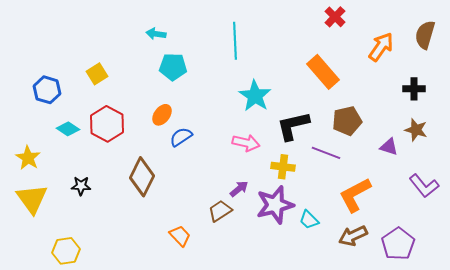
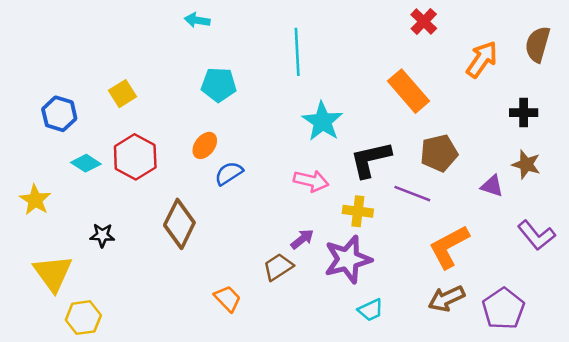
cyan arrow: (156, 34) -> (197, 20), moved
yellow triangle: (32, 199) -> (53, 273), moved
cyan trapezoid: (309, 220) -> (371, 310), moved, turned -70

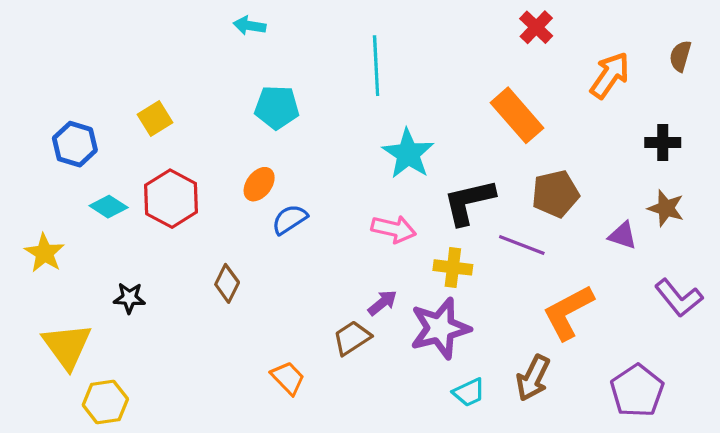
brown semicircle: (538, 44) -> (680, 56), size x0.7
brown diamond: (179, 224) -> (227, 283), size x0.6
brown arrow: (446, 299) -> (533, 378), moved, turned -39

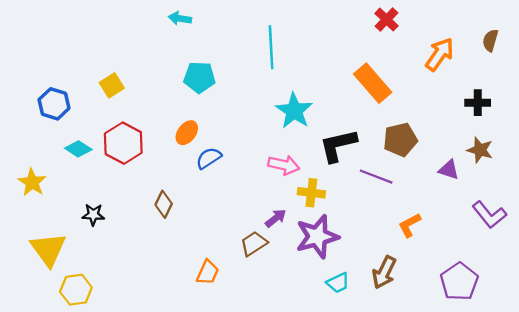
yellow cross: (453, 267) -> (311, 193), moved
orange L-shape: (568, 312) -> (410, 225), size x0.6
orange trapezoid: (288, 378) -> (208, 272), turned 68

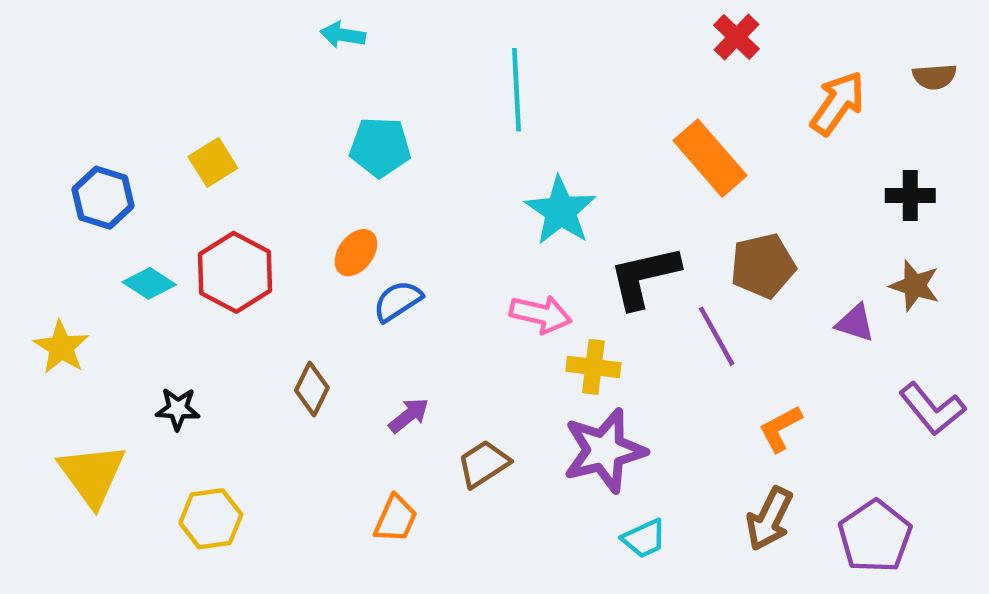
brown semicircle: (490, 40) -> (934, 77), turned -110
purple line: (376, 177) -> (717, 336), turned 40
purple arrow: (276, 218) -> (409, 415), moved
brown arrow: (384, 272) -> (769, 519), moved
yellow hexagon: (76, 290) -> (211, 519), moved

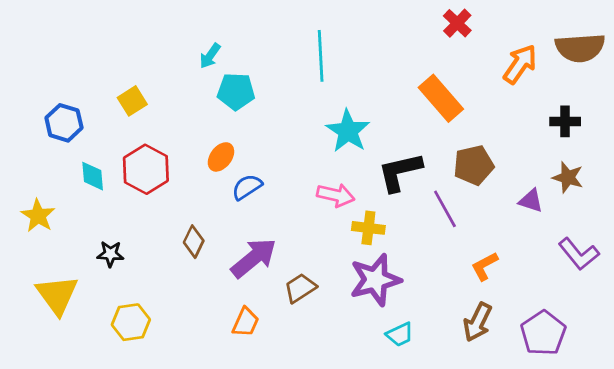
cyan arrow: (343, 35) -> (210, 56), moved, turned -64
brown semicircle: (934, 77) -> (580, 48), size x1.8
cyan diamond: (149, 283) -> (93, 176), turned 52
purple arrow: (409, 415) -> (254, 258), size x1.8

